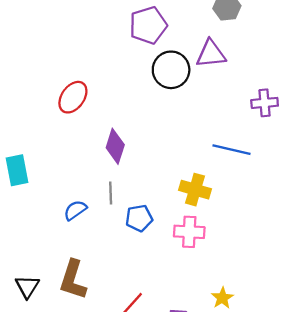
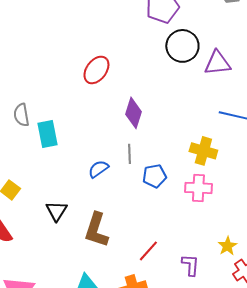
purple triangle: (211, 54) -> (217, 63), moved
black triangle: (27, 287) -> (56, 211), moved

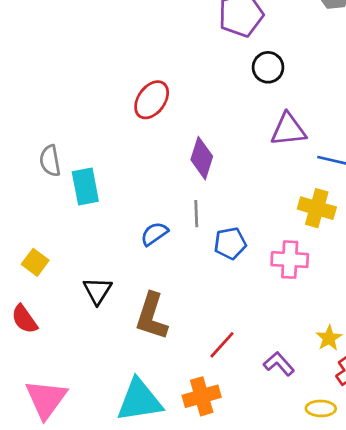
black circle: (182, 46) -> (268, 67), size x0.7
purple triangle: (217, 63) -> (288, 130), moved
yellow cross: (203, 151) -> (317, 208), moved
purple L-shape: (190, 265) -> (279, 364), turned -45

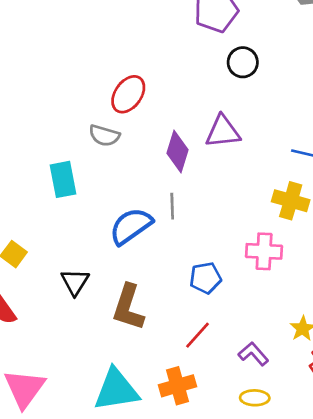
purple triangle: (288, 130) -> (223, 132), moved
gray semicircle: (50, 161) -> (104, 136), moved, turned -64
blue semicircle: (154, 234) -> (131, 226), size x1.6
blue pentagon: (230, 243) -> (205, 278), moved
yellow ellipse: (321, 408) -> (255, 398), moved

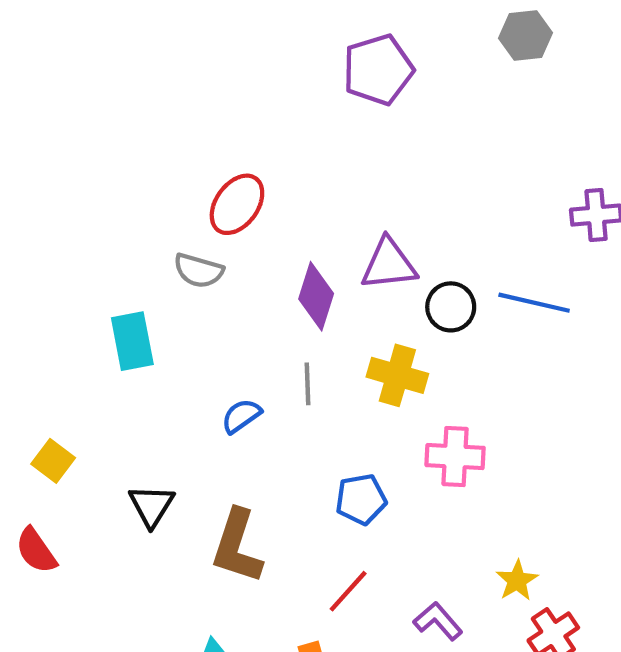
black circle: (243, 62) -> (451, 307), moved
yellow cross: (291, 201) -> (397, 375), moved
blue semicircle: (131, 226) -> (241, 416), size x0.6

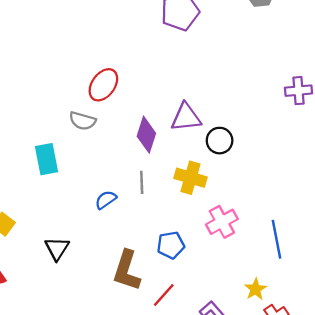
blue line: (534, 303) -> (276, 239), moved, turned 66
pink cross: (455, 457) -> (222, 222), turned -32
brown L-shape: (237, 546) -> (127, 271), moved

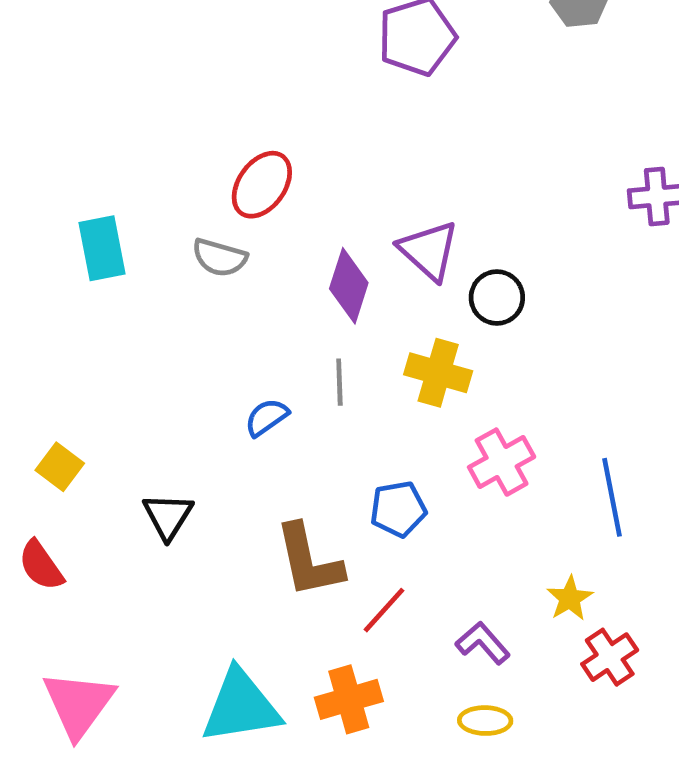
purple triangle: (186, 117) -> (429, 251), turned 48
cyan rectangle: (47, 159) -> (102, 248), moved
brown L-shape: (127, 271) -> (309, 561), turned -30

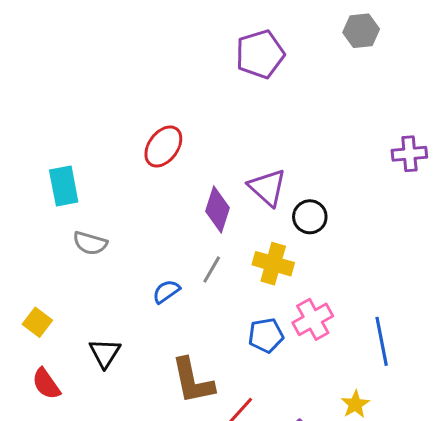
gray semicircle: (220, 258) -> (90, 243), moved
gray line: (339, 382) -> (212, 270), turned 32
blue pentagon: (398, 509) -> (266, 335), moved
red semicircle: (41, 565) -> (46, 384), moved

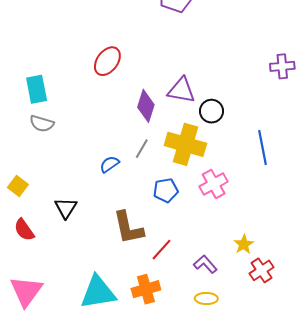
purple triangle: (267, 187) -> (181, 90), turned -32
gray semicircle: (90, 243) -> (42, 124), moved
yellow cross: (273, 264) -> (185, 144), size x1.4
blue pentagon: (266, 335) -> (166, 190), moved
blue line: (382, 341) -> (263, 148), moved

